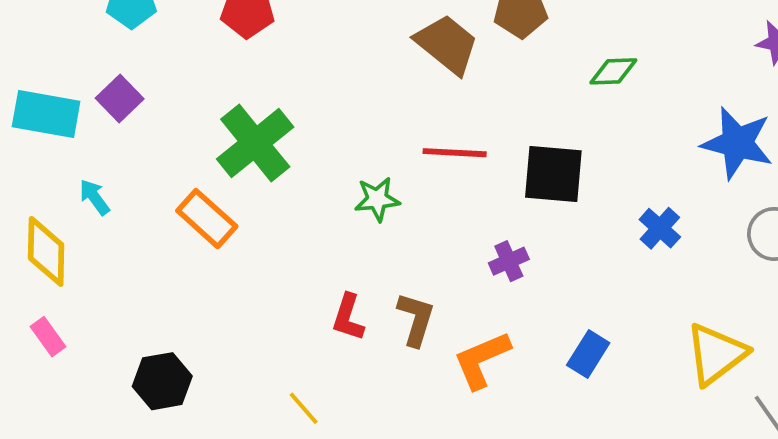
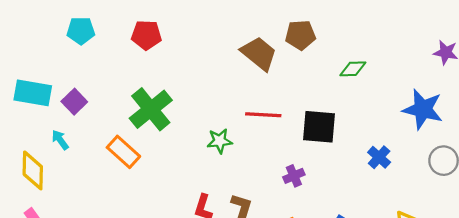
purple square: (120, 98) -> (74, 102), moved

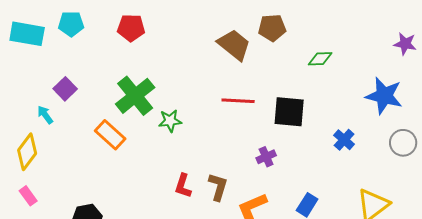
cyan rectangle: (33, 93) -> (27, 34), moved
cyan arrow: (60, 140) -> (45, 115), moved
green star: (220, 141) -> (170, 121), moved
yellow diamond: (33, 170) -> (27, 152), turned 36

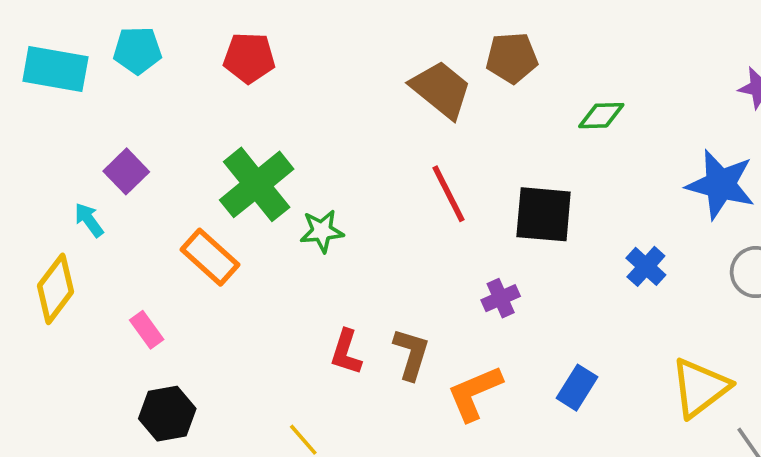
red line: (238, 101) -> (449, 194), turned 60
pink rectangle: (28, 196) -> (147, 330), moved

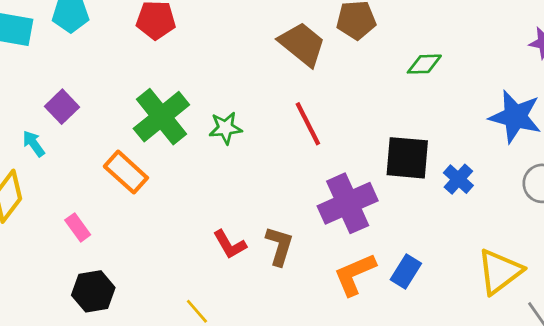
black square: (544, 214) -> (407, 158), moved
green star: (322, 231) -> (225, 128), moved
purple cross: (501, 298) -> (348, 203), size x2.0
red L-shape: (346, 352) -> (230, 244), turned -48
orange L-shape: (475, 393) -> (355, 274), moved

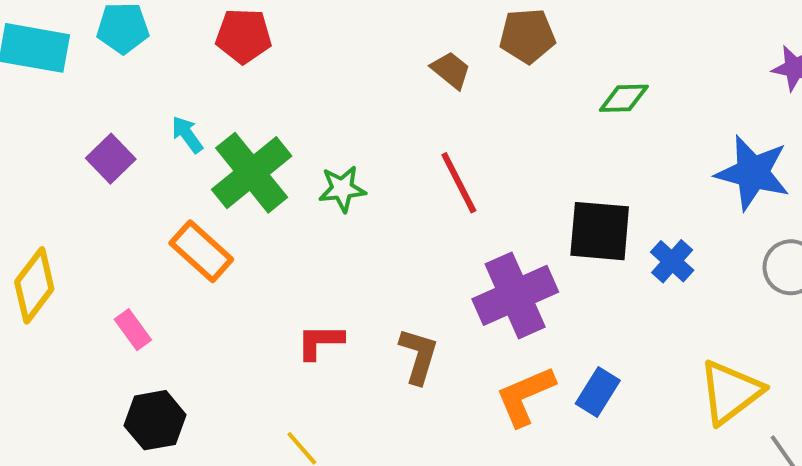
brown trapezoid: (302, 44) -> (451, 70), size x0.6
cyan arrow: (34, 144) -> (187, 134), moved
red L-shape: (230, 244) -> (320, 342), moved, turned 120

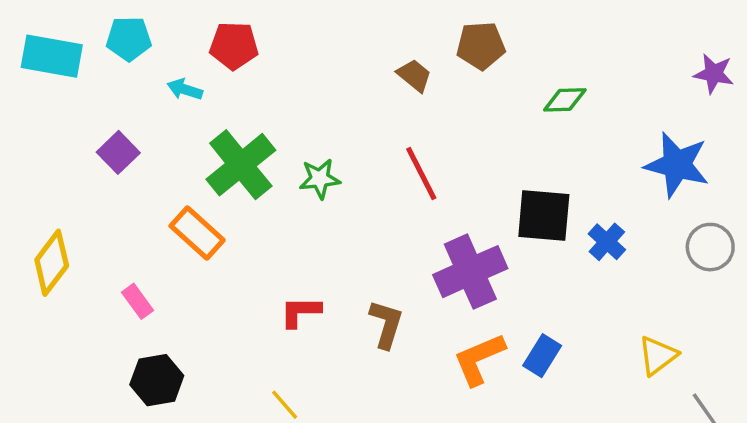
cyan arrow: (187, 134) -> (185, 89), moved, turned -36
yellow triangle: (730, 392) -> (658, 356), size x0.7

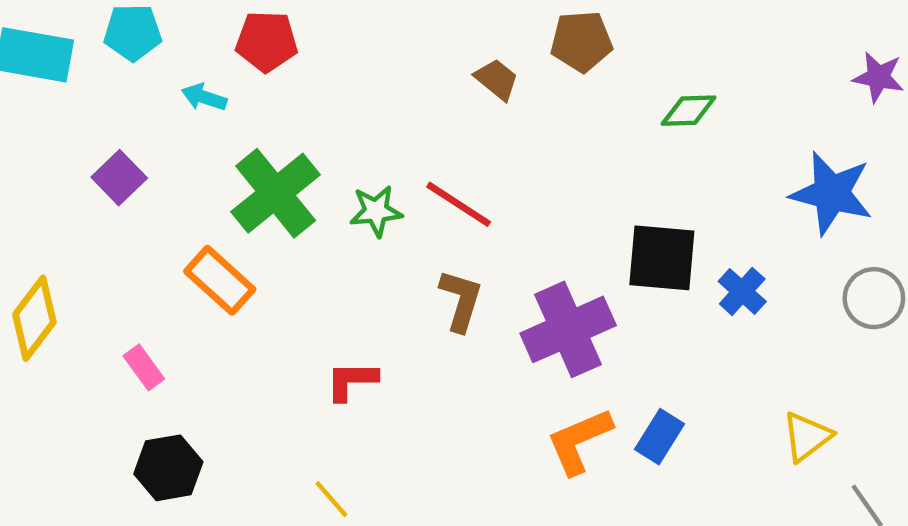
red line: (421, 173) -> (459, 204), moved, turned -30
brown L-shape: (386, 324) -> (461, 300), moved

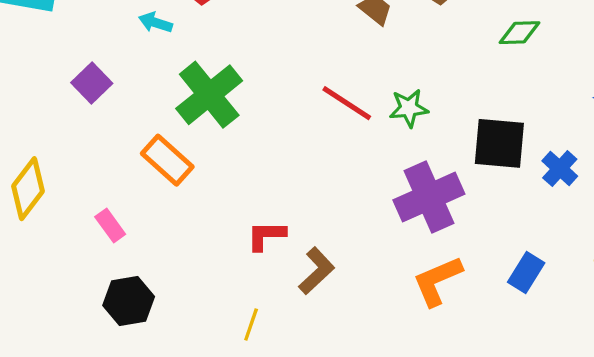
green star: (376, 211) -> (409, 108), moved
brown L-shape: (461, 300) -> (317, 271), moved, turned 30
blue rectangle: (660, 437) -> (526, 273), moved
yellow line: (331, 499) -> (251, 325), turned 60

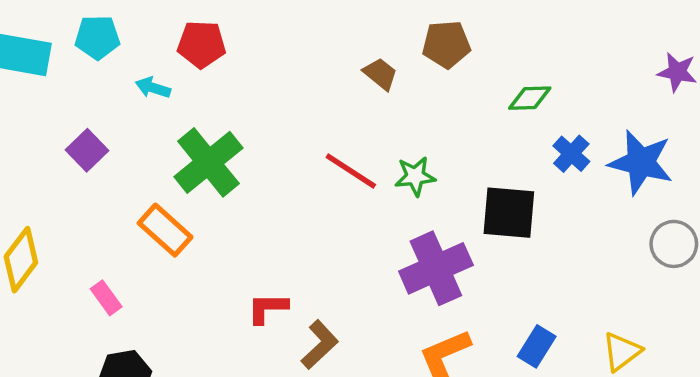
blue cross: (560, 169) -> (571, 154), moved

